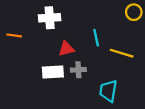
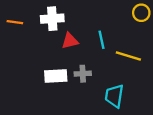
orange line: (14, 35) -> (15, 22), moved
red triangle: (66, 49) -> (70, 41), moved

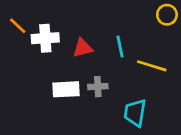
white cross: (52, 19) -> (45, 38), moved
orange line: (15, 22) -> (18, 26), turned 35

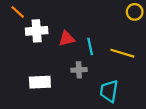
orange line: (18, 26) -> (18, 12), moved
cyan line: (120, 46) -> (90, 46), moved
white rectangle: (66, 89) -> (40, 82), moved

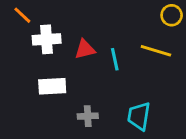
yellow line: (122, 53) -> (156, 51), moved
gray cross: (79, 70) -> (88, 116), moved
white rectangle: (40, 82) -> (52, 86), moved

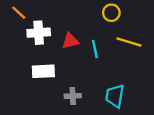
yellow circle: (172, 15) -> (111, 13), moved

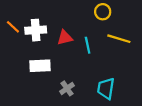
orange line: (19, 13) -> (13, 27), moved
gray cross: (73, 96) -> (67, 88), turned -32

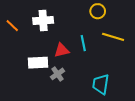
white cross: (36, 30) -> (43, 20), moved
red triangle: (65, 38) -> (62, 50), moved
gray cross: (67, 88) -> (58, 74), moved

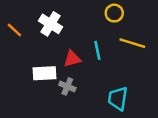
white cross: (43, 20) -> (51, 24), turned 36
gray cross: (58, 74) -> (67, 86), turned -32

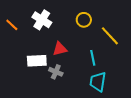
yellow circle: (114, 13) -> (84, 20), moved
yellow line: (132, 43) -> (110, 36), turned 30
cyan line: (97, 50) -> (93, 58), moved

